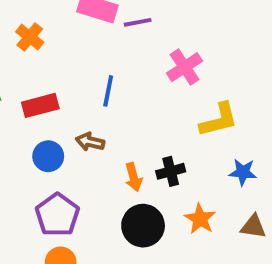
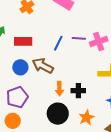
purple line: (138, 22) -> (79, 38), moved
brown arrow: (90, 142) -> (43, 66), size x1.5

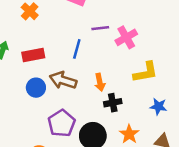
purple line: (79, 38) -> (100, 28), moved
orange arrow: (59, 89) -> (100, 82), moved
purple pentagon: (17, 97) -> (62, 123), moved

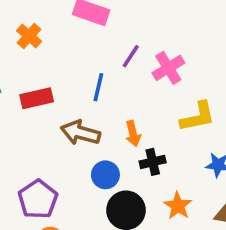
purple line: (100, 28) -> (131, 56), turned -48
blue circle: (36, 88) -> (105, 175), moved
purple pentagon: (62, 123) -> (38, 199), moved

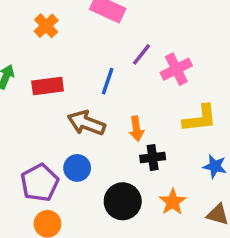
blue circle: (105, 175) -> (77, 168), moved

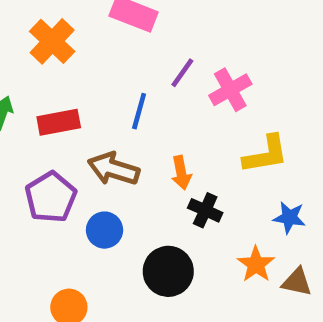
orange cross: (46, 26) -> (52, 41), size x1.4
black cross: (153, 158) -> (205, 210), turned 35
purple pentagon: (40, 183) -> (51, 197), moved
orange star: (173, 202) -> (256, 264), moved

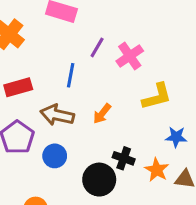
orange arrow: (181, 173) -> (102, 114), turned 55
black cross: (205, 210) -> (124, 158), moved

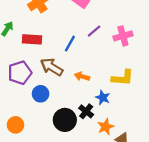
pink cross: (130, 56) -> (123, 36), moved
orange arrow: (102, 114) -> (82, 76), turned 48
blue star: (176, 137) -> (103, 98), moved

